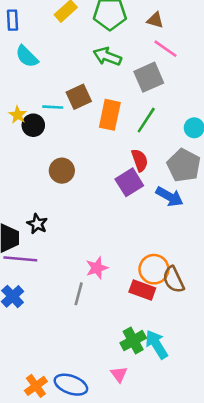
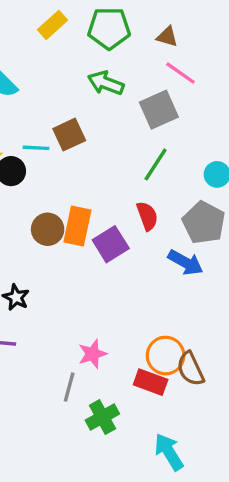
orange rectangle: (110, 115) -> (77, 226), moved
purple square: (129, 182) -> (111, 244), moved
green cross: (133, 341) -> (102, 417), moved

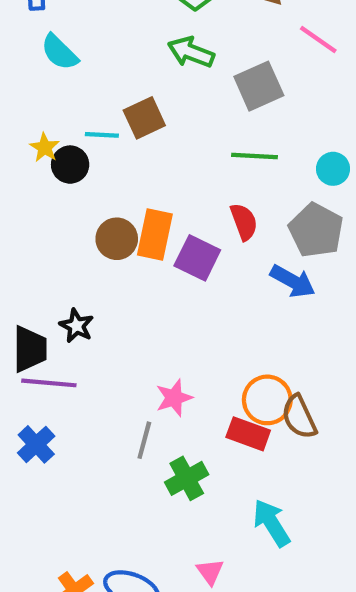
pink line: (180, 73) -> (318, 39), moved
green line: (156, 164) -> (255, 156), turned 60
purple square: (111, 244) -> (197, 258), turned -32

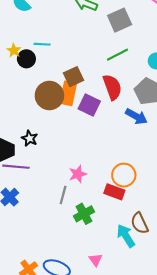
brown square: (144, 118) -> (74, 77), moved
green line: (255, 156) -> (118, 55), turned -30
red semicircle: (244, 222) -> (112, 87), size x1.4
brown circle: (117, 239) -> (49, 95), size x1.4
brown semicircle: (299, 417) -> (139, 223), moved

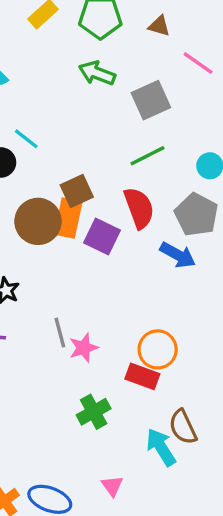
cyan line: (42, 44) -> (26, 139), turned 35
gray line: (63, 195) -> (60, 333), moved, turned -30

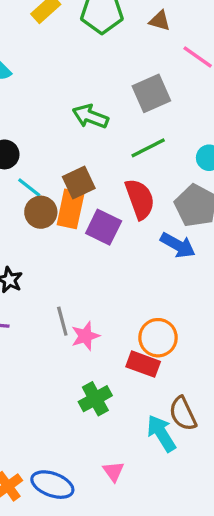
green arrow: (97, 73) -> (90, 116), moved
cyan line: (26, 139) -> (29, 187), moved
brown circle: (38, 221) -> (41, 212), size x0.7

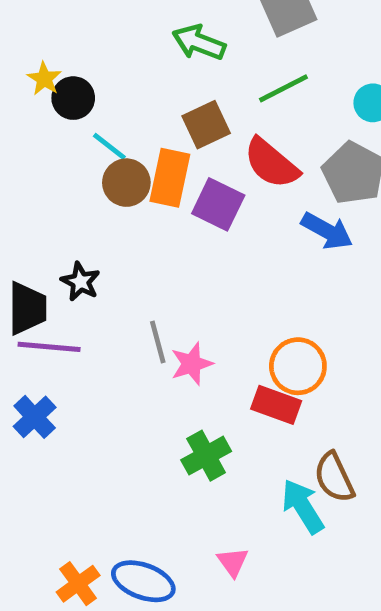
brown square: (79, 182) -> (206, 125), moved
red semicircle: (140, 199) -> (271, 163), turned 150

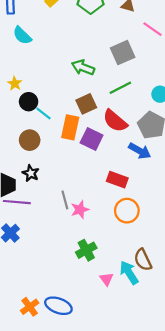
black circle: (73, 98) -> (29, 102), moved
brown circle: (126, 183) -> (30, 140), moved
red rectangle: (276, 405) -> (117, 180), moved
pink triangle: (233, 562) -> (107, 279), moved

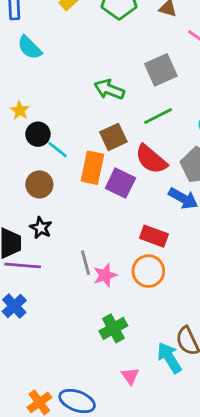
orange circle: (127, 211) -> (148, 271), moved
pink triangle: (107, 279) -> (130, 376), moved

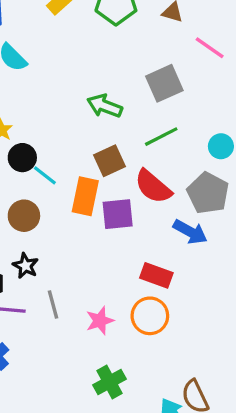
purple square: (120, 183) -> (118, 214), turned -32
gray line: (85, 263) -> (53, 305), moved

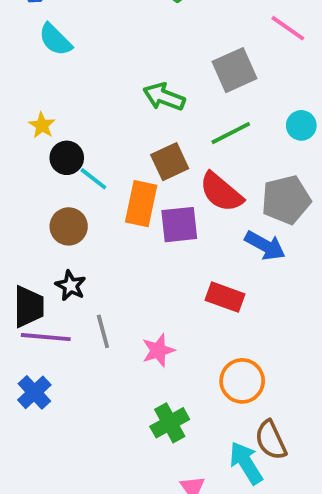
cyan circle: (221, 146) -> (301, 125), moved
gray pentagon: (208, 193) -> (286, 200), turned 30
orange circle: (150, 316) -> (242, 381), moved

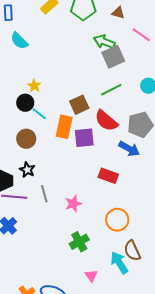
green arrow: (164, 97) -> (104, 42), moved
yellow star: (42, 125) -> (34, 86), moved

